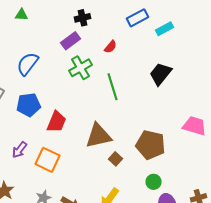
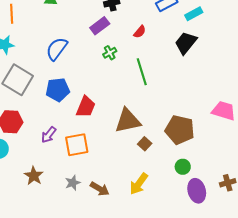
green cross: (80, 68) -> (110, 53), size x0.6
black trapezoid: (160, 74) -> (186, 43), moved
orange square: (48, 160) -> (77, 145), turned -35

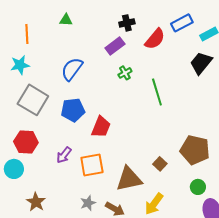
red semicircle: (140, 32) -> (155, 39), moved, size x1.6
brown triangle: (128, 121) -> (129, 179), moved
brown star: (34, 176) -> (36, 202), moved

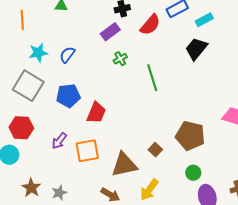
cyan star: (20, 65) -> (38, 53), moved
blue semicircle: (72, 69) -> (67, 55), size x0.7
gray star: (88, 203) -> (59, 193), moved

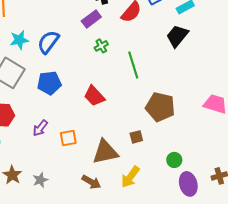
blue semicircle: (67, 55) -> (48, 42), size x1.4
red trapezoid: (96, 113) -> (94, 96), moved, turned 115
brown pentagon: (190, 136) -> (160, 107), moved
brown square: (155, 150) -> (136, 137), turned 32
orange square: (87, 151) -> (68, 138), size x0.7

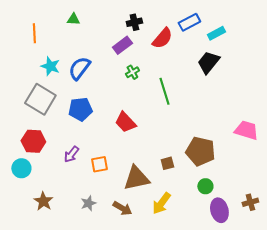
cyan star: (19, 40) -> (50, 66), turned 30
brown pentagon: (160, 107) -> (200, 151), moved
gray star: (40, 180) -> (88, 203), moved

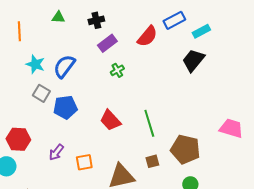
black cross: (134, 22) -> (96, 20), moved
green line: (164, 91) -> (149, 123), moved
gray square: (40, 99) -> (41, 93), moved, size x0.6

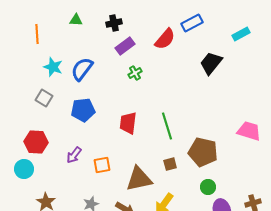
cyan rectangle: (201, 31) -> (241, 34), moved
gray square: (41, 93) -> (44, 98), moved
red trapezoid: (110, 120) -> (128, 123), turned 50

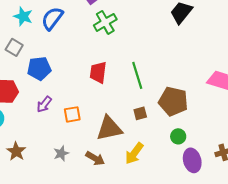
green cross: (135, 73) -> (105, 22), size x1.6
blue pentagon: (83, 110) -> (39, 68), moved

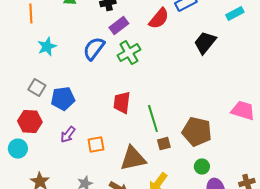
cyan star: (23, 16) -> (47, 47), turned 30
blue semicircle: (52, 18) -> (94, 49), moved
gray square: (14, 47) -> (37, 88), moved
green line: (137, 75) -> (153, 119), moved

